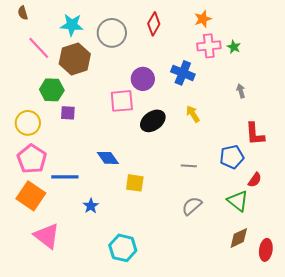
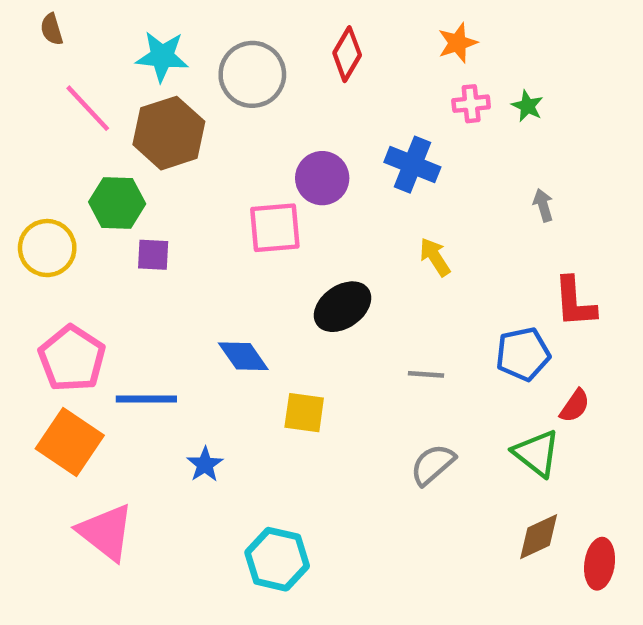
pink cross: (209, 46) -> (471, 104), size x0.7
black ellipse: (153, 121) -> (343, 307), moved
yellow circle: (28, 123) -> (47, 248), moved

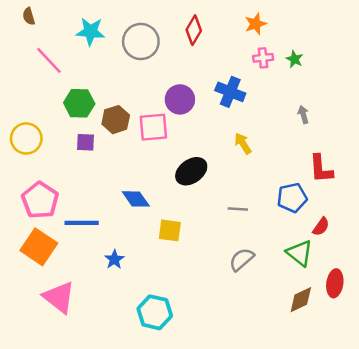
brown hexagon: (169, 133) -> (116, 120), moved, size x0.7
green hexagon: (117, 203) -> (79, 103), moved
red ellipse: (600, 564) -> (335, 283), moved

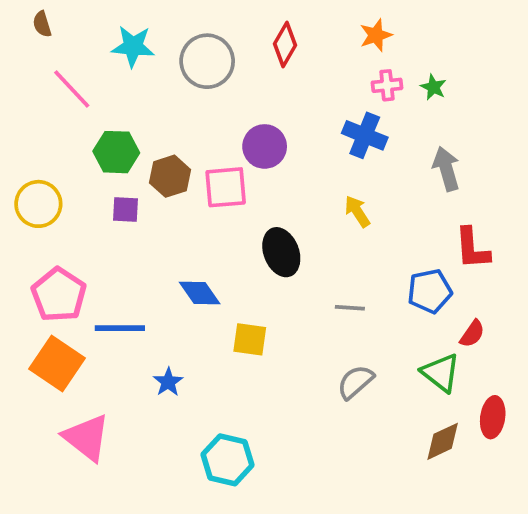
blue cross: (230, 92) -> (365, 135), moved
gray arrow: (303, 115) -> (446, 169), size x1.6
black ellipse: (191, 171) -> (281, 252), turned -76

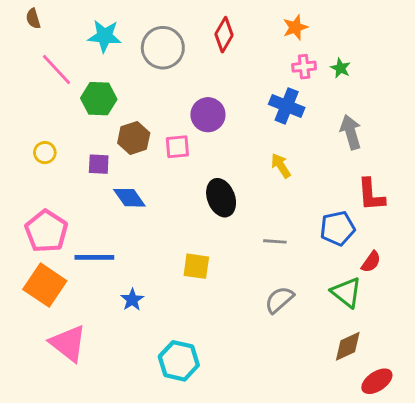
green hexagon: (116, 152) -> (99, 99), moved
pink square: (226, 187) -> (177, 147), size x0.7
yellow circle: (38, 204) -> (45, 153), moved, size x0.6
blue diamond: (200, 293) -> (129, 198), moved
red ellipse: (493, 417) -> (377, 381), moved, turned 48

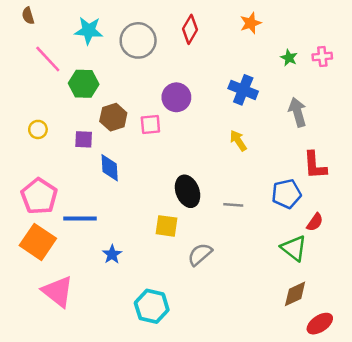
pink cross: (304, 67) -> (322, 57), moved
blue diamond: (129, 198) -> (110, 168), turned 32
black ellipse: (221, 198) -> (188, 191), moved
gray semicircle: (279, 300) -> (200, 254), moved

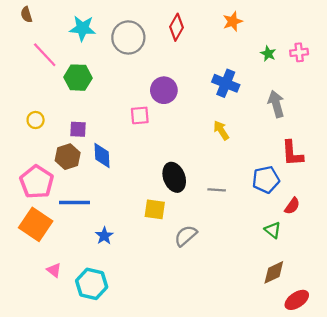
brown hexagon: (113, 117) -> (68, 157), moved
green triangle: (294, 248) -> (273, 230), size x0.7
pink triangle: (58, 291) -> (54, 270), size x0.5
cyan hexagon: (152, 306) -> (92, 284), moved

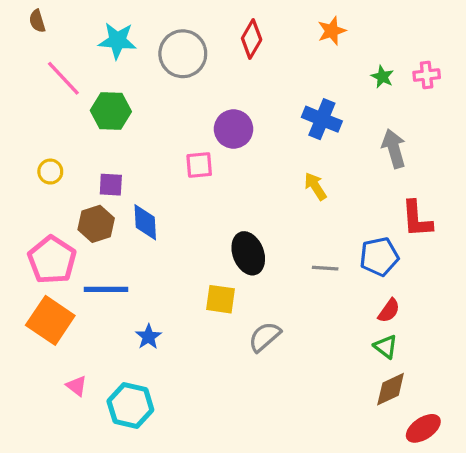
gray line: (217, 190) -> (325, 268), moved
red semicircle: (292, 206) -> (389, 311), moved
green triangle: (273, 230) -> (386, 347), moved

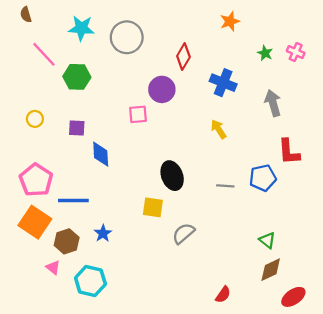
red diamond: (252, 39) -> (183, 57), moved
pink cross: (427, 75) -> (296, 52), turned 30
brown hexagon: (96, 224) -> (67, 241), moved
red semicircle: (389, 311) -> (223, 295), moved

